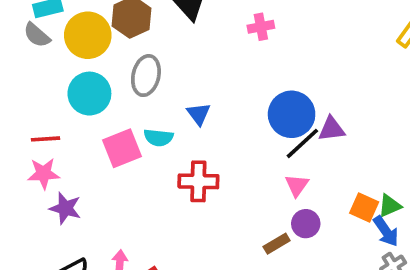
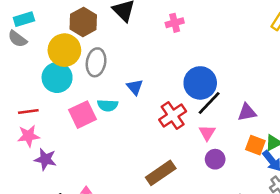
yellow circle: (88, 35) -> (64, 50), moved
purple triangle: (332, 129) -> (247, 112), moved
red cross: (198, 181) -> (173, 116), moved, turned -32
brown rectangle: (277, 244) -> (161, 173), moved, size x1.6

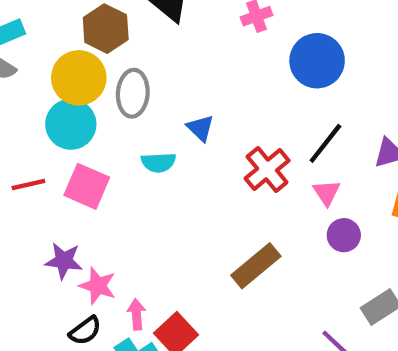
blue circle: (200, 83) -> (317, 61), moved
pink square: (82, 115) -> (87, 186), moved, turned -36
pink star: (28, 136) -> (98, 286), moved, turned 30

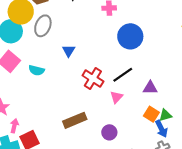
cyan semicircle: (158, 162) -> (36, 70), moved
red cross: (267, 169) -> (93, 78), turned -35
purple circle: (344, 235) -> (109, 132), moved

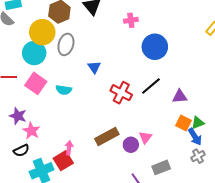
pink triangle: (116, 97) -> (145, 137), moved
pink arrow: (14, 126) -> (69, 148), moved
purple circle: (109, 132) -> (131, 145), moved

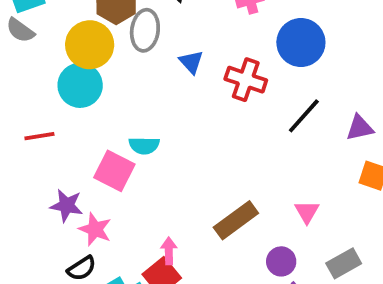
gray ellipse: (66, 44) -> (145, 30), moved
blue triangle: (94, 67) -> (191, 62), moved
pink square: (36, 83) -> (114, 171), moved
red cross: (121, 93) -> (246, 80), moved
purple circle: (131, 145) -> (281, 261), moved

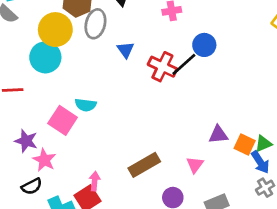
blue circle: (301, 43) -> (204, 45), size x0.7
black line: (304, 116) -> (184, 64), moved
purple triangle: (360, 128) -> (218, 135), moved

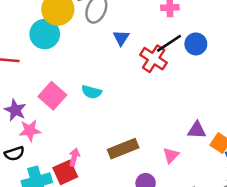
black line: (184, 64) -> (169, 43), moved
cyan semicircle: (86, 105) -> (92, 92), moved
pink star: (44, 160) -> (30, 130), turned 30

